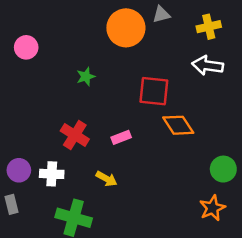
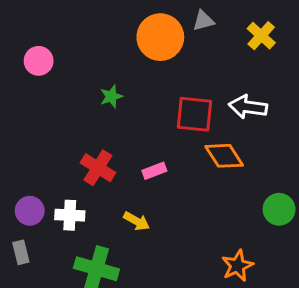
yellow cross: (209, 27) -> (261, 36), turned -35
white arrow: (207, 66) -> (248, 107), moved
orange star: (212, 208) -> (237, 266), moved

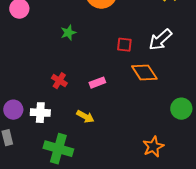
white arrow: (248, 107) -> (160, 40), turned -50
red square: (194, 114) -> (124, 45), size x0.6
red cross: (98, 168) -> (59, 81), size x0.7

